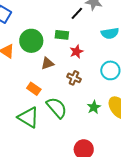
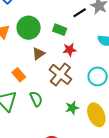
brown triangle: (47, 63) -> (38, 54), turned -32
brown cross: (74, 78) -> (60, 74), size x1.6
green semicircle: (57, 108) -> (36, 99), size x0.7

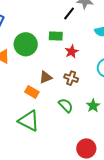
brown triangle: (38, 54) -> (46, 77), moved, turned 32
brown cross: (60, 74) -> (71, 78), size x0.6
green semicircle: (36, 99) -> (66, 105), moved

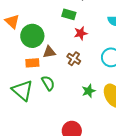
green circle: (26, 44) -> (32, 36), moved
orange rectangle: (32, 92) -> (32, 63), turned -48
green semicircle: (66, 105) -> (48, 83), moved

